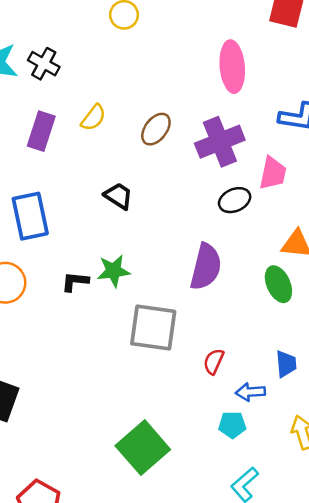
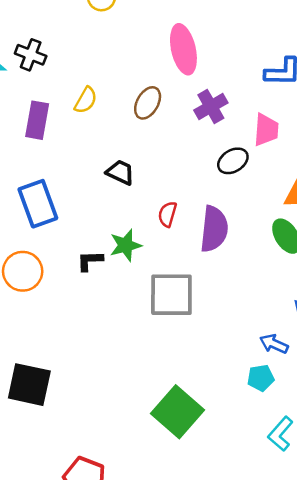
pink ellipse: (232, 67) -> (183, 49), moved
purple cross: (220, 142) -> (211, 106), size x0.7
red semicircle: (214, 361) -> (167, 214), moved
blue arrow: (250, 392) -> (274, 344), turned 36

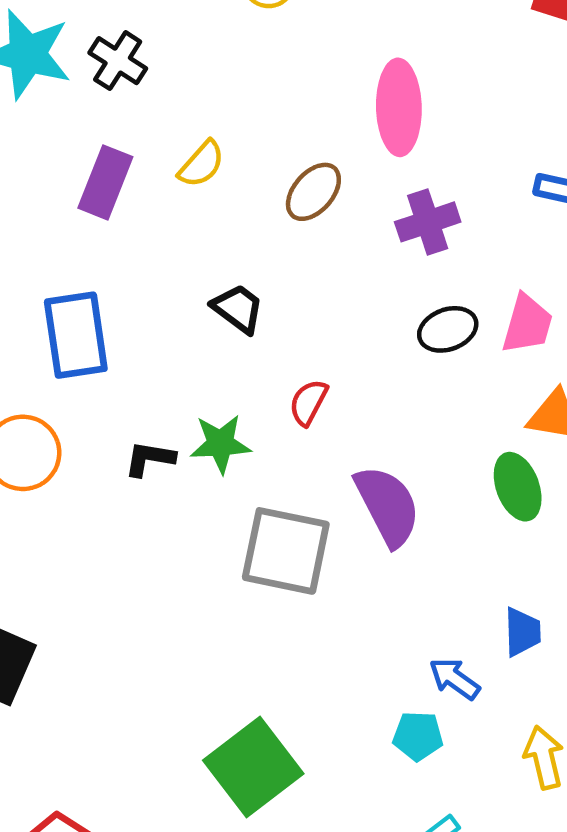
pink trapezoid: (266, 130) -> (527, 324), moved
purple semicircle: (214, 229) -> (388, 506), moved, turned -45

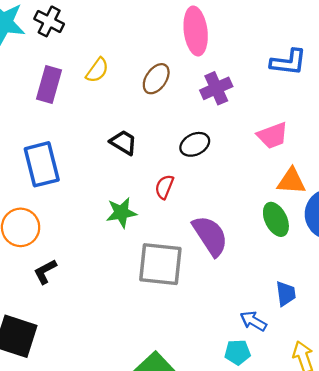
pink trapezoid: (527, 324) -> (273, 135), turned 60
black ellipse: (448, 329) -> (195, 144), moved
black L-shape: (150, 459) -> (45, 272), moved, turned -32

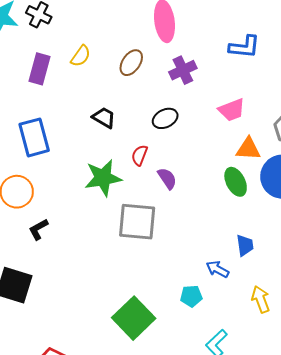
green star: (121, 213) -> (103, 178), size x1.4
purple semicircle: (210, 236) -> (167, 178), moved, size x0.6
cyan pentagon: (238, 352) -> (191, 296), moved

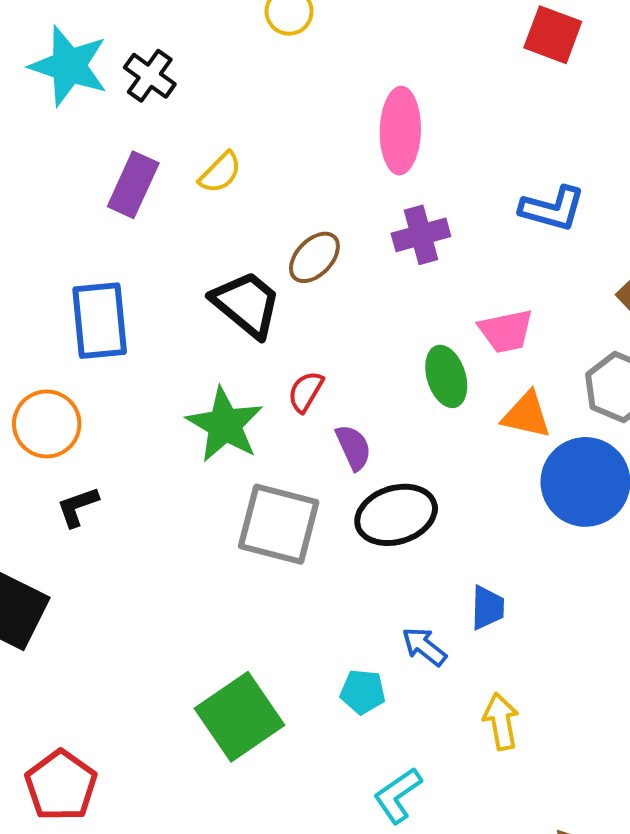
brown ellipse: (131, 63) -> (314, 257), moved
black trapezoid: (104, 118) -> (247, 304), size x1.5
black ellipse: (165, 118) -> (396, 515), moved, size x1.5
green star: (103, 178) -> (225, 425), turned 30
green ellipse: (236, 182) -> (446, 376), moved

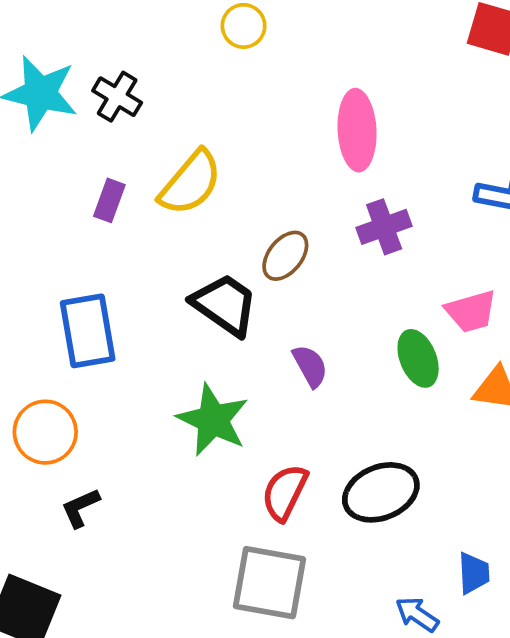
yellow semicircle: (220, 173) -> (191, 183), size x1.6
purple rectangle: (133, 185) -> (109, 200), size x0.7
red semicircle: (306, 392) -> (285, 492), moved, size x1.4
purple semicircle: (353, 447) -> (310, 366), moved
gray square: (279, 524) -> (269, 583), moved

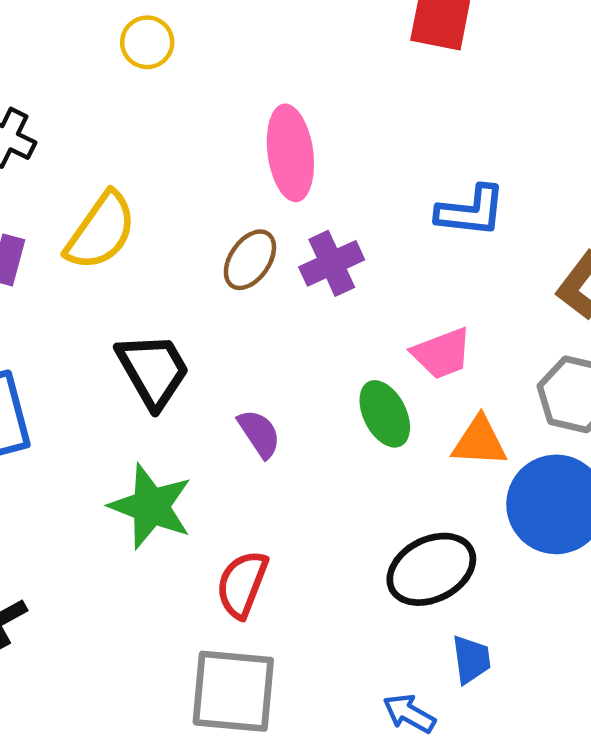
brown ellipse: (285, 256) -> (250, 260), moved
black trapezoid: (225, 305) -> (153, 370), turned 30
black ellipse: (381, 492) -> (431, 569), moved

